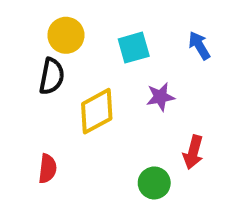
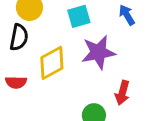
purple star: (160, 97) -> (98, 52), size x1.6
red semicircle: (48, 169) -> (16, 82), moved, turned 84

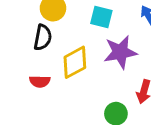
cyan square: (79, 16) -> (101, 17), turned 30

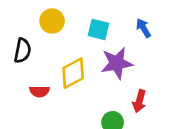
black semicircle: (43, 37) -> (23, 51), moved

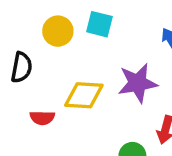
cyan square: (98, 29) -> (99, 24), moved
yellow diamond: (73, 73) -> (84, 95), turned 32

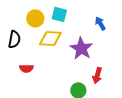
purple star: (138, 83) -> (81, 48), turned -30
yellow diamond: (84, 95) -> (50, 38), moved

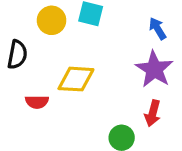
yellow diamond: (50, 38) -> (76, 79), moved
purple star: (81, 48) -> (154, 69), moved

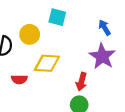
yellow circle: (52, 20) -> (30, 34), moved
red arrow: (153, 113) -> (81, 82), moved

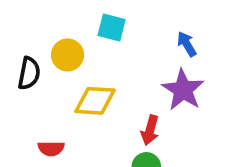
red semicircle: (19, 79) -> (51, 148), moved

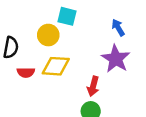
yellow circle: (68, 55) -> (48, 35), moved
red semicircle: (51, 148) -> (26, 72), moved

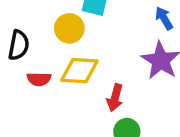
red arrow: (93, 86) -> (115, 98), moved

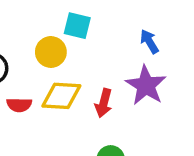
red arrow: (115, 98) -> (104, 103), moved

